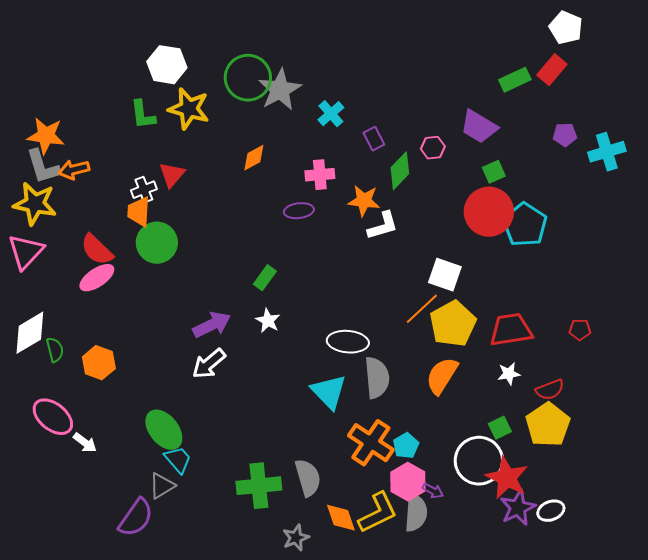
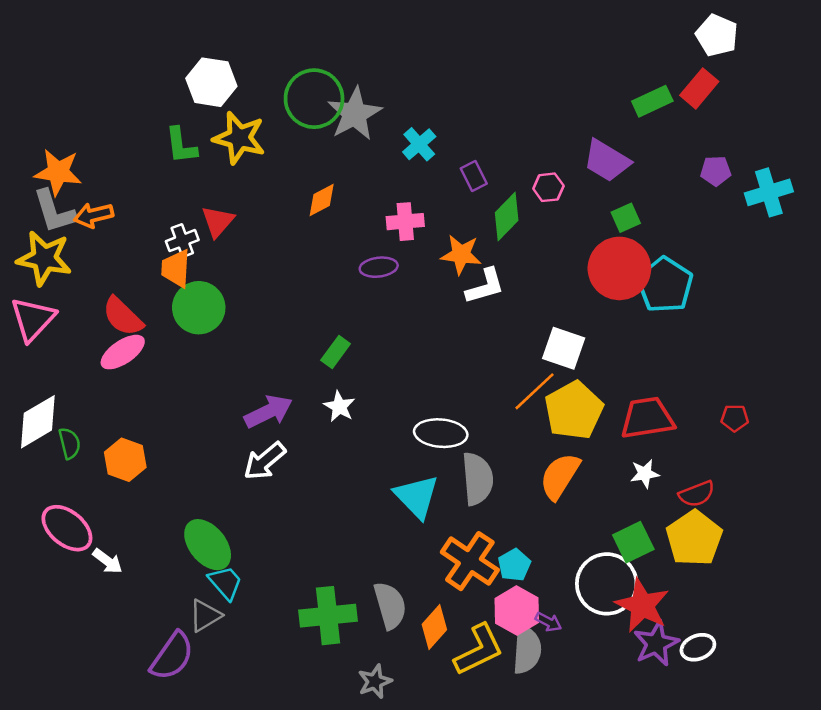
green square: (500, 428) -> (633, 542), size x1.4
orange diamond: (341, 518) -> (434, 627), moved, turned 60

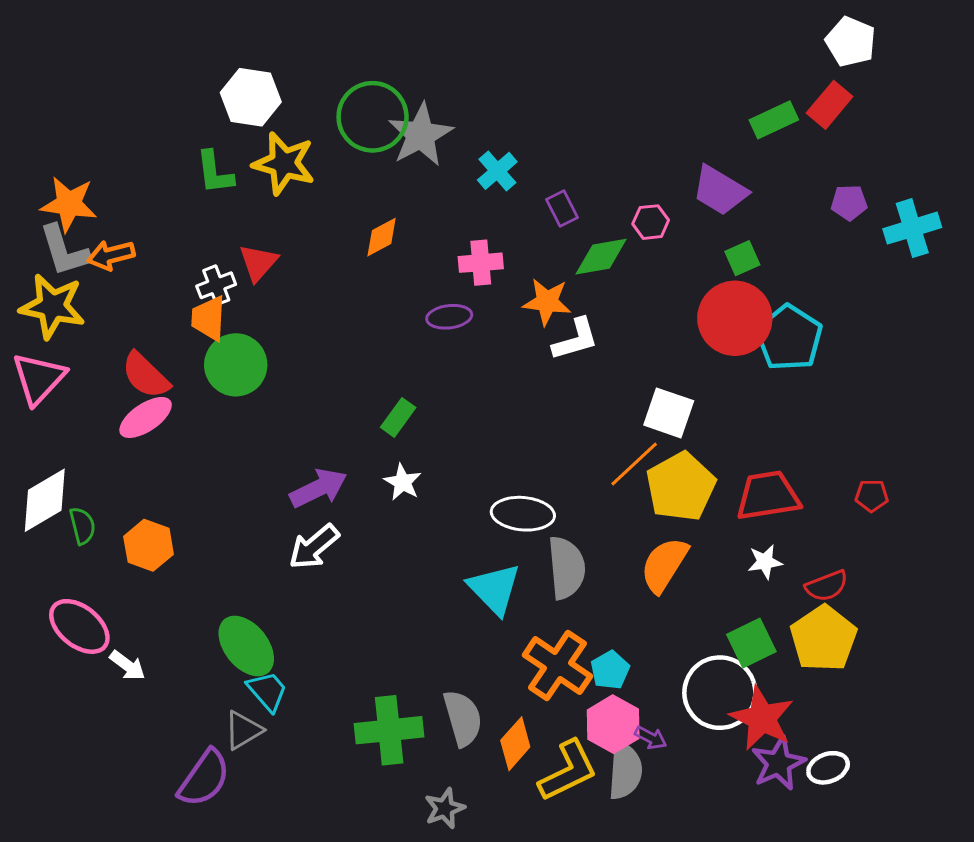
green diamond: (507, 216) -> (601, 257), turned 36

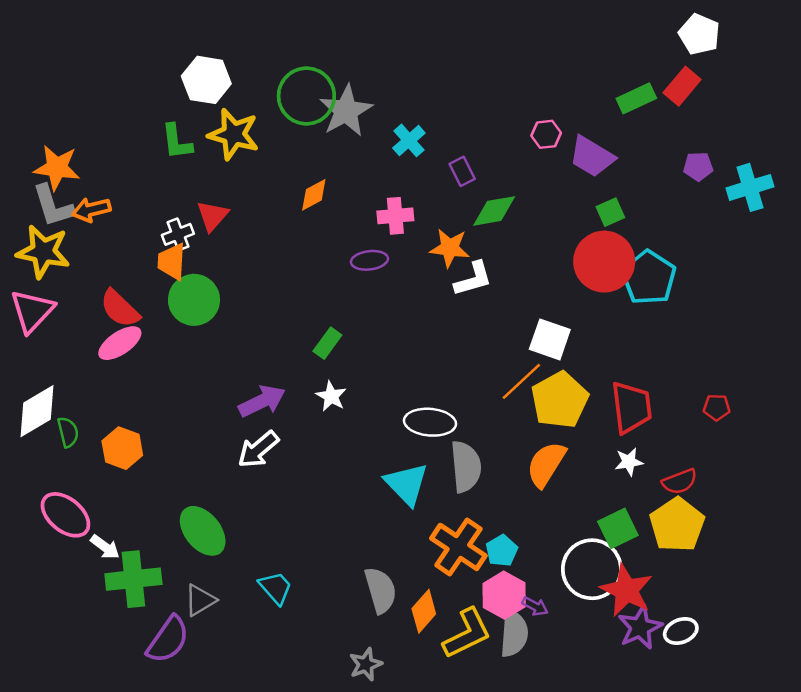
pink hexagon: (651, 222) -> (546, 134), moved
red trapezoid: (768, 496) -> (631, 407), turned 92
cyan trapezoid: (267, 691) -> (276, 588), moved
green cross: (389, 730) -> (133, 579), moved

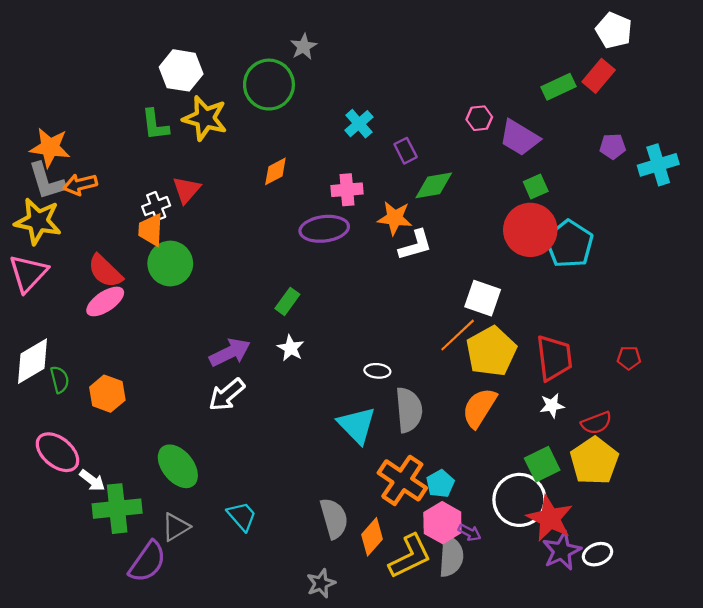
gray star: (346, 111) -> (304, 47), moved, size x0.6
purple ellipse: (369, 260) -> (324, 229), size x1.5
white ellipse: (430, 422) -> (377, 371), size x0.6

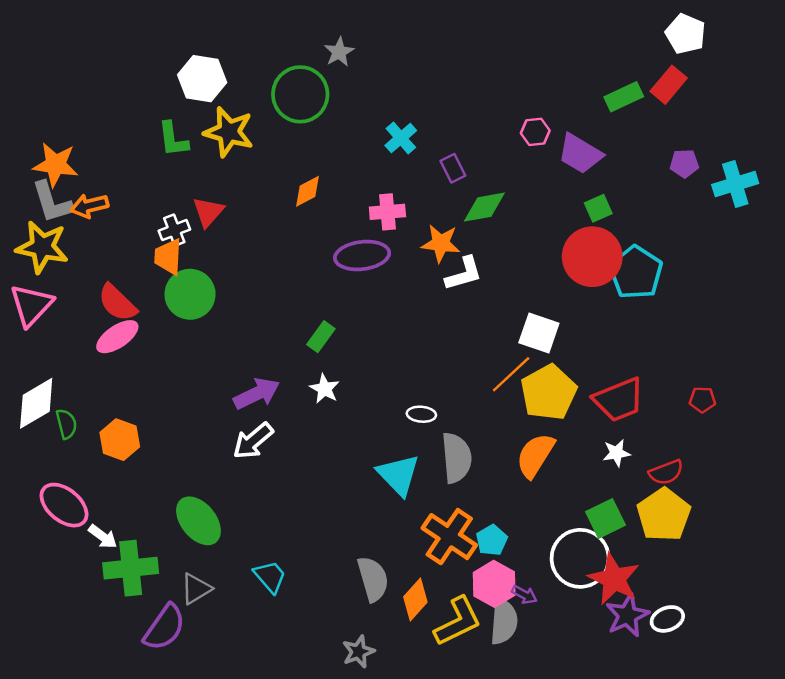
red trapezoid: (554, 358) -> (619, 400), turned 75

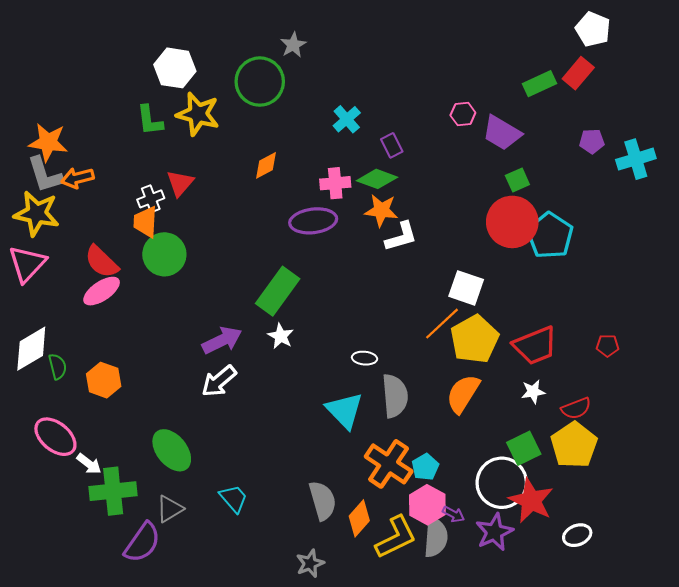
green diamond: (484, 207) -> (377, 179), moved, turned 30
green rectangle: (321, 337) -> (278, 291), size x1.8
purple star: (627, 615) -> (494, 532), moved

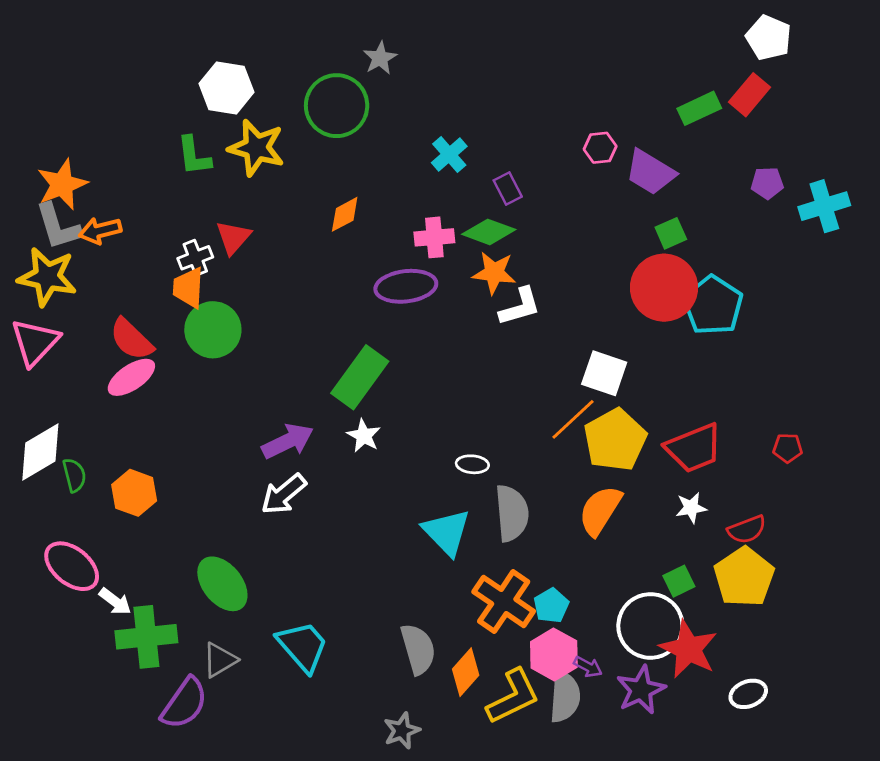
orange star: (48, 142) -> (62, 184), turned -30
green square: (524, 448) -> (679, 581), size x0.7
cyan trapezoid: (234, 498) -> (303, 646), size x1.4

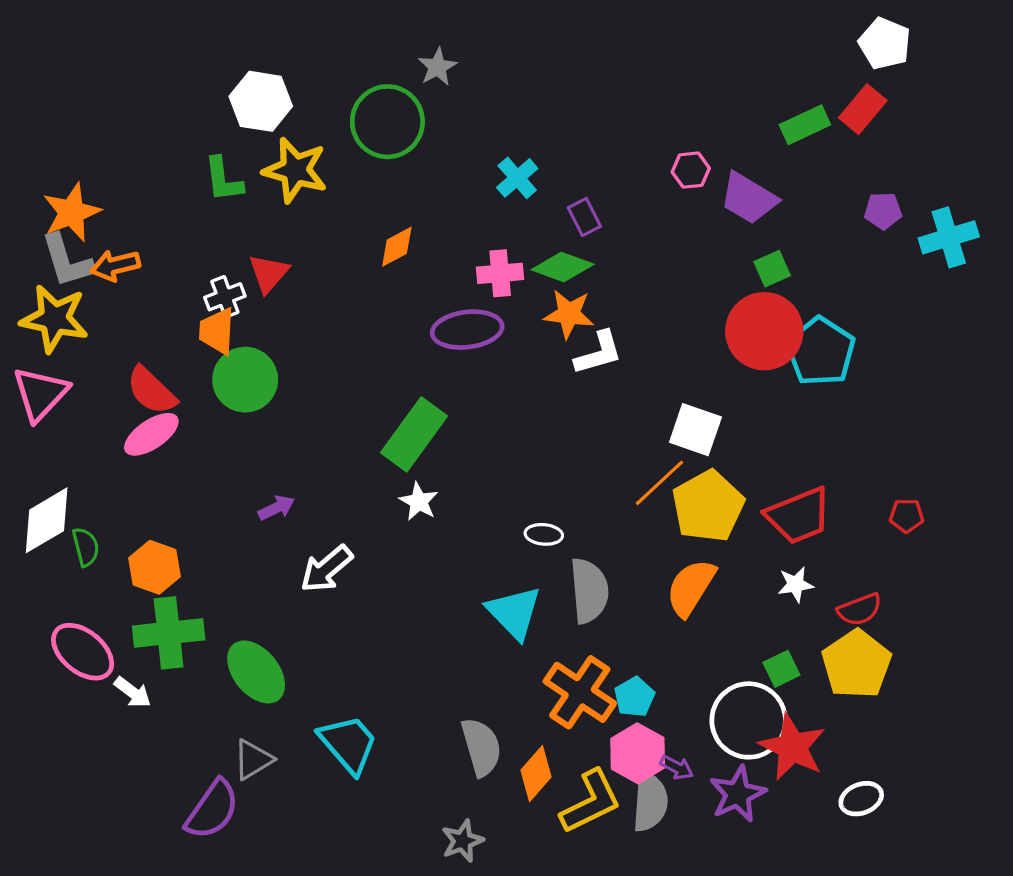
purple arrow: (288, 441) -> (276, 508), moved, size x0.6
green cross: (146, 637) -> (169, 633), moved

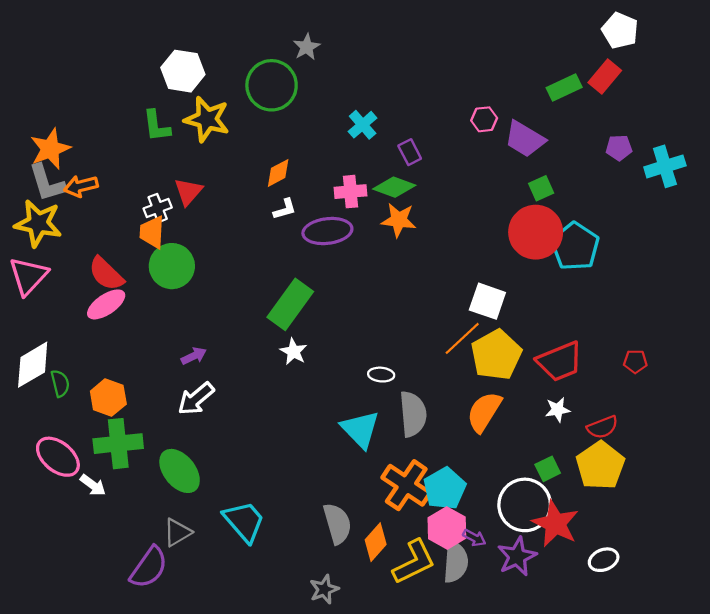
white L-shape: (599, 353) -> (285, 209), moved, size x0.7
white arrow: (326, 569) -> (196, 399), moved
cyan pentagon: (634, 697) -> (445, 489), size x1.5

